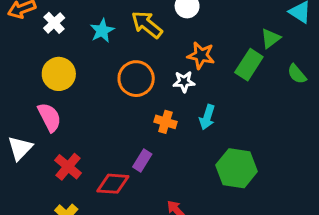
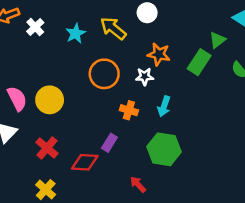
yellow circle: (59, 74) -> (50, 100), moved
pink semicircle: (49, 117) -> (17, 99), moved
green hexagon: (237, 168) -> (164, 149), moved

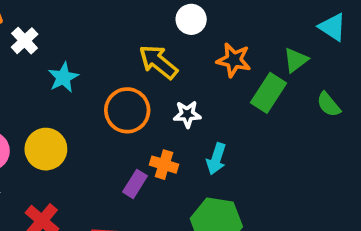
yellow arrow: (113, 28) -> (158, 62), moved
cyan star: (76, 34) -> (63, 77), moved
orange star: (159, 54) -> (234, 60), moved
purple rectangle: (109, 143) -> (135, 184), moved

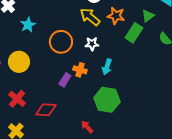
yellow arrow: (158, 62) -> (90, 17), moved

